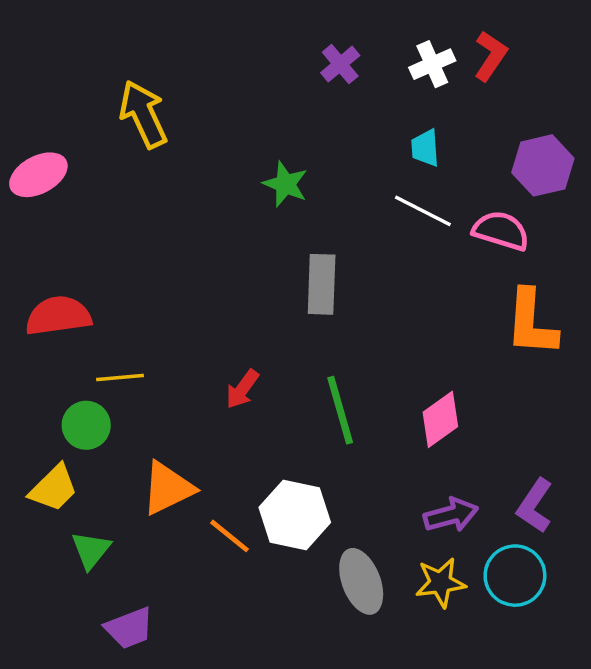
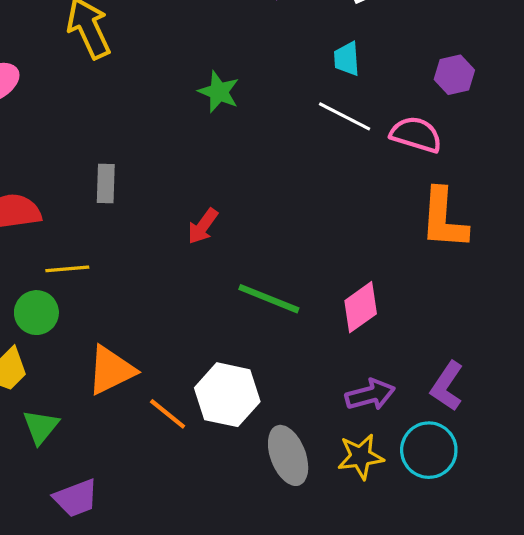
purple hexagon: (543, 165) -> (454, 75), size x0.7
gray rectangle: (322, 284) -> (106, 184), moved, size x0.7
red arrow: (242, 389) -> (203, 226), moved
green line: (340, 410) -> (269, 299), turned -52

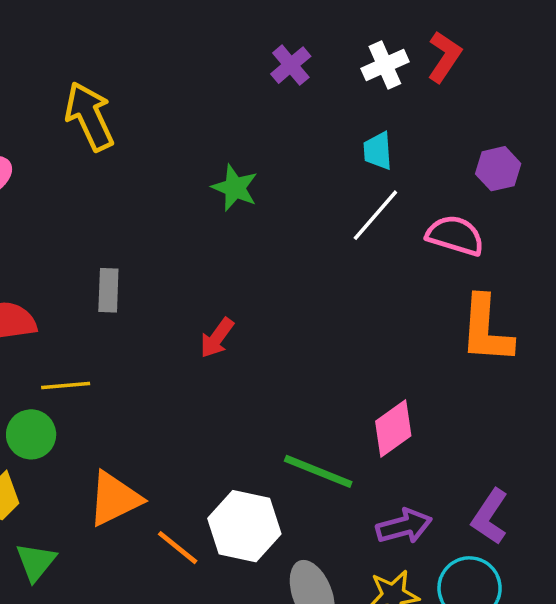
white line: (345, 116) -> (375, 215), turned -76
green line: (269, 299) -> (318, 471), moved

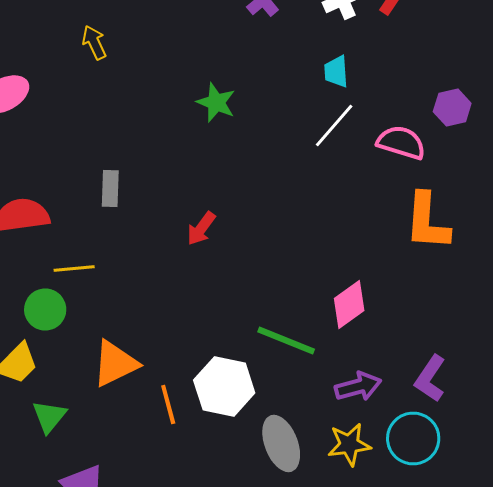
yellow arrow: (89, 116) -> (94, 42), size x0.6
purple hexagon: (498, 169) -> (452, 108), moved
orange line: (178, 548) -> (168, 404), turned 36

